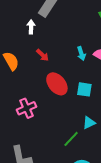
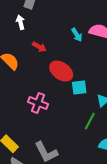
cyan square: (84, 89) -> (79, 88), moved
pink cross: (27, 108) -> (38, 103), turned -30

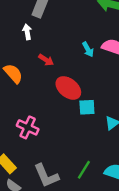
pink cross: (38, 103) -> (28, 127), moved
green line: (90, 121) -> (84, 170), moved

